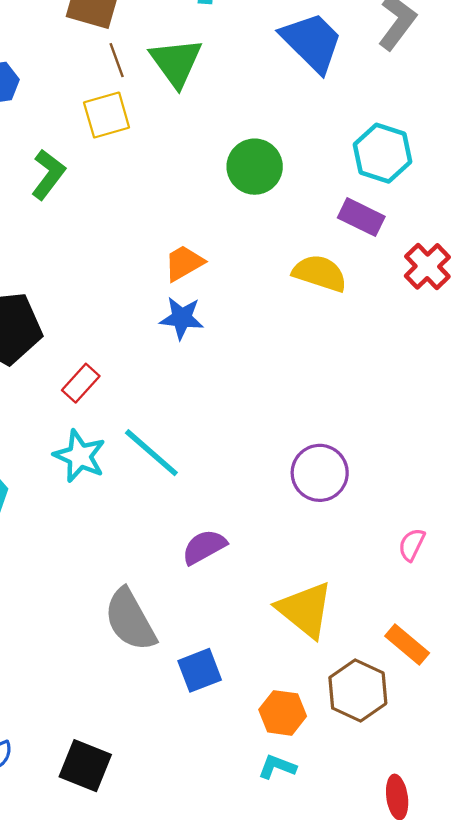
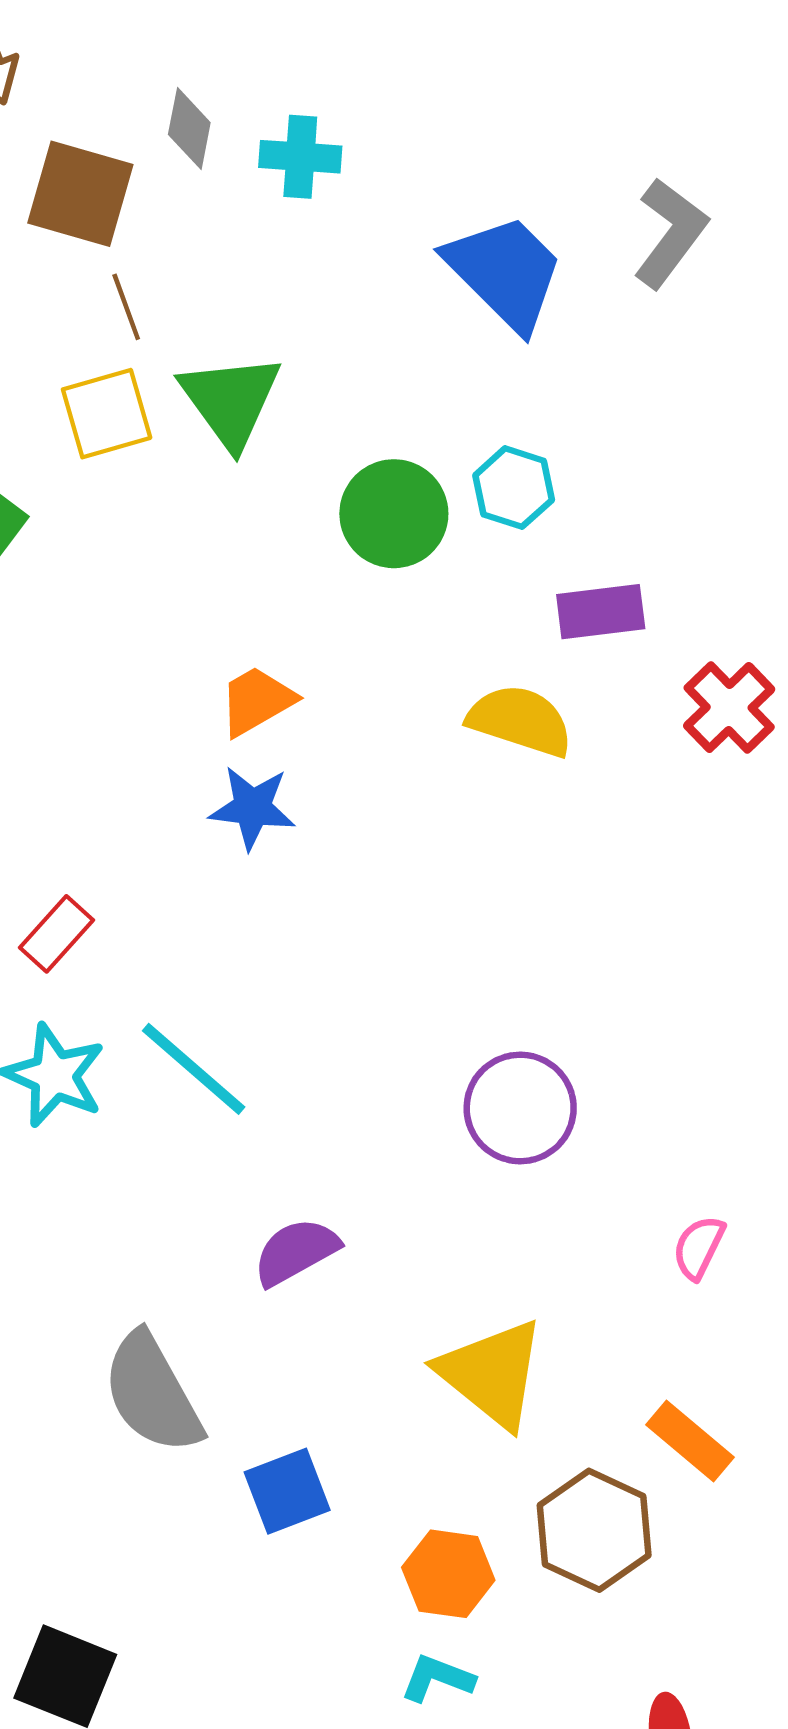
green triangle: (176, 62) -> (231, 401), moved
cyan hexagon: (383, 153) -> (514, 488), moved, size x0.7
purple rectangle: (361, 217) -> (601, 612), turned -33

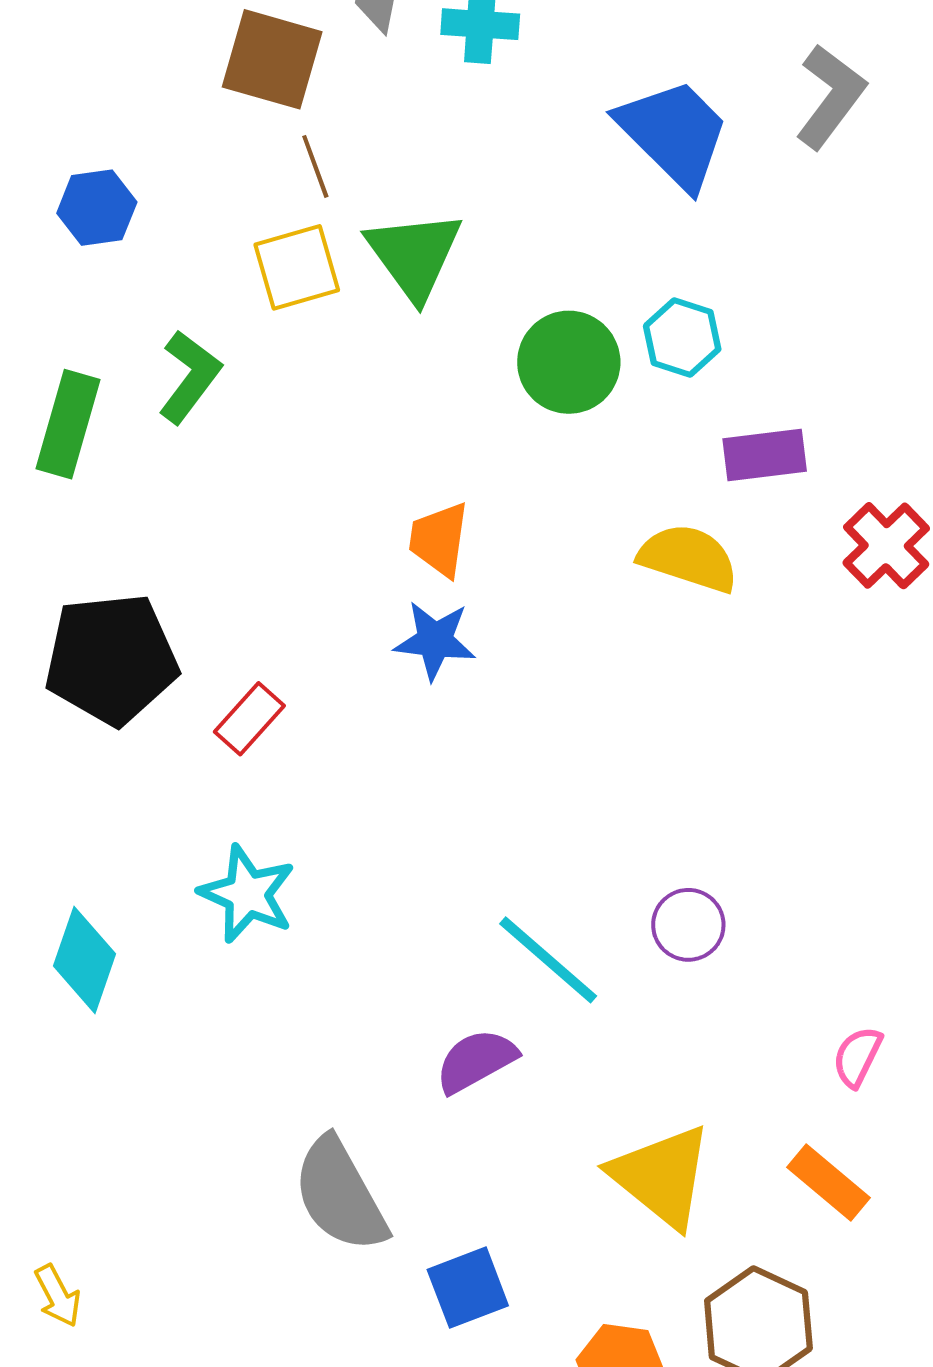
orange trapezoid: (257, 701) -> (439, 539), turned -52
red rectangle: (56, 934) -> (249, 719), moved
cyan line: (194, 1069) -> (548, 960), moved
purple circle: (520, 1108) -> (688, 925), size x0.7
orange rectangle: (690, 1441) -> (828, 1182), moved

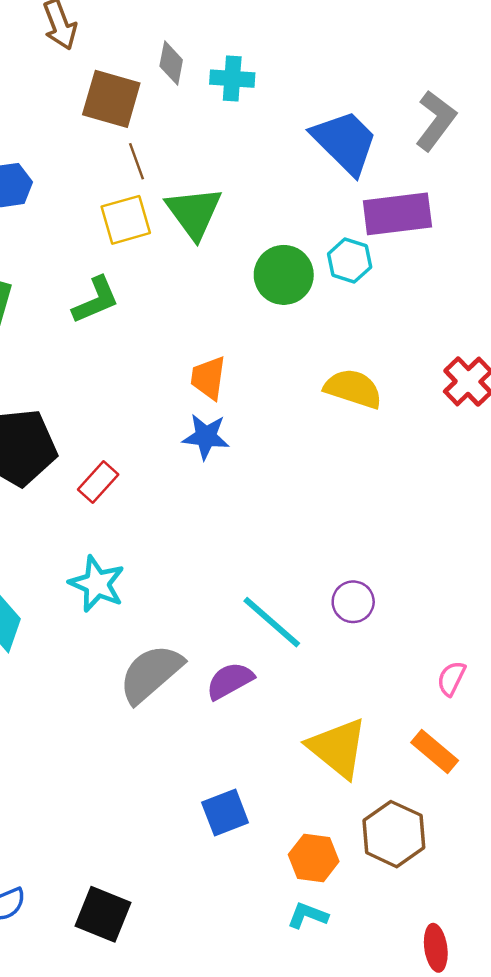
green L-shape: (190, 377) -> (96, 300), moved, turned 30
purple rectangle: (765, 455) -> (397, 214), moved, size x1.4
gray semicircle: (340, 1195) -> (151, 674), moved, turned 78

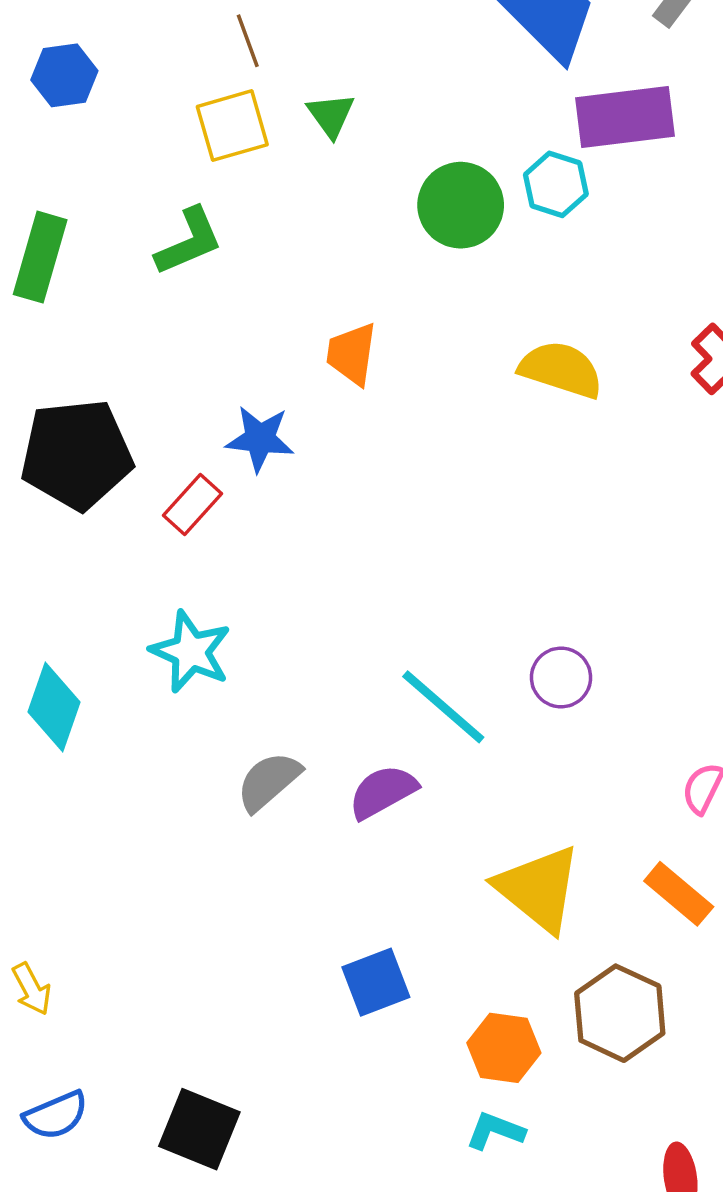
green triangle: (194, 213) -> (331, 115), size x0.6
blue star: (206, 437) -> (260, 439), moved
gray semicircle: (151, 674) -> (269, 781), size x0.7

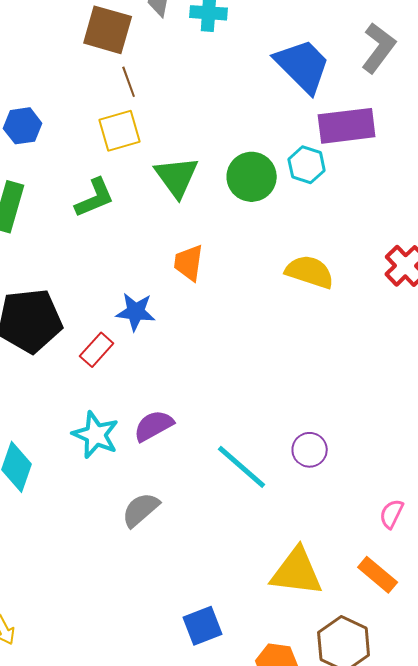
blue hexagon: (64, 75) -> (23, 126), moved
green triangle: (331, 115) -> (177, 177), moved, size x1.6
purple semicircle: (383, 792) -> (154, 426), moved
yellow triangle: (539, 889) -> (297, 572), turned -32

